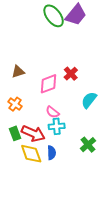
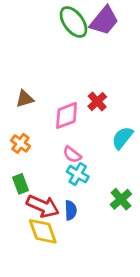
cyan cross: (57, 126) -> (78, 174), turned 35
red arrow: (33, 133) -> (43, 206), moved
yellow diamond: (31, 154) -> (43, 231), moved

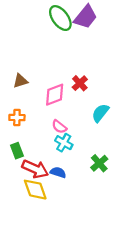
orange cross: (20, 143) -> (17, 118), turned -35
blue semicircle: (71, 210) -> (58, 172), turned -70

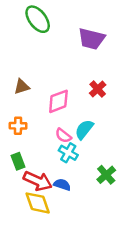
purple trapezoid: (86, 17) -> (92, 39), moved, turned 65
green ellipse: (60, 18) -> (38, 19), moved
red cross: (80, 83) -> (98, 89), moved
cyan semicircle: (100, 113) -> (84, 129), moved

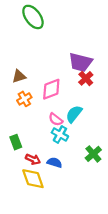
purple trapezoid: (92, 39) -> (80, 62), moved
orange cross: (18, 126) -> (24, 99), moved, turned -32
red arrow: (38, 181) -> (33, 159), size x0.6

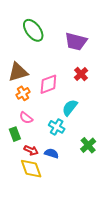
green ellipse: (33, 17) -> (33, 30), moved
purple trapezoid: (80, 62) -> (76, 41), moved
brown triangle: (19, 76) -> (18, 72), size x1.5
pink semicircle: (56, 119) -> (26, 118), moved

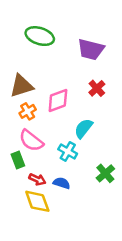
green ellipse: (33, 30) -> (40, 36), turned -35
pink semicircle: (26, 118) -> (31, 141), size x1.5

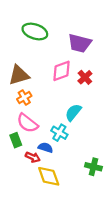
pink diamond: (58, 100) -> (61, 71), moved
green cross: (105, 173) -> (93, 167), moved, turned -35
blue semicircle: (62, 183) -> (46, 148), moved
yellow diamond: (37, 201) -> (49, 176), moved

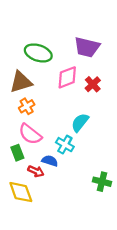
green ellipse: (35, 31) -> (38, 53), moved
yellow diamond: (49, 176) -> (21, 192), moved

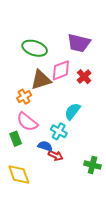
brown triangle: (21, 82) -> (41, 80), moved
red arrow: (36, 171) -> (56, 156), moved

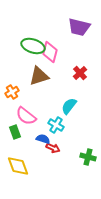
purple trapezoid: (79, 43) -> (79, 27), moved
pink diamond: (61, 70) -> (50, 52), moved, turned -55
orange cross: (24, 97) -> (12, 92), moved

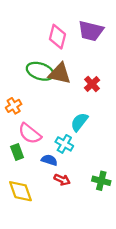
green ellipse: (33, 46) -> (40, 71), moved
pink diamond: (50, 52) -> (57, 37), moved
brown triangle: (39, 76) -> (60, 74), moved, turned 30
red arrow: (53, 148) -> (62, 180), moved

